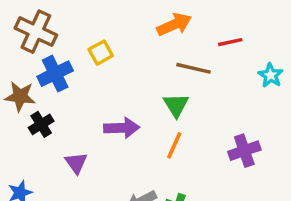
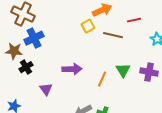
yellow square: (101, 53) -> (88, 26), moved
green triangle: (176, 105) -> (123, 70), moved
purple cross: (244, 151) -> (149, 72), moved, turned 30

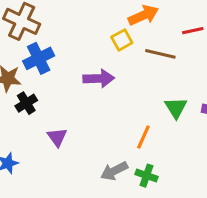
purple arrow: (72, 69) -> (99, 78), moved
orange line: (102, 79) -> (143, 137), moved

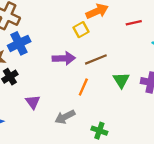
brown line: (160, 54) -> (96, 59), moved, turned -35
orange line: (143, 137) -> (83, 87), moved
gray arrow: (114, 171) -> (65, 117), moved

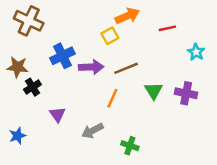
blue cross: (19, 43) -> (62, 56), moved

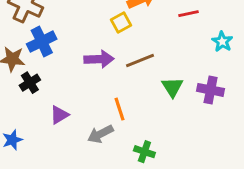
blue cross: (62, 56) -> (42, 42), moved
orange line: (112, 98) -> (119, 109), moved, turned -42
purple triangle: (57, 114) -> (59, 115), turned 35

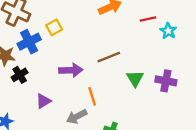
yellow square: (121, 22) -> (54, 27), moved
cyan star: (222, 42) -> (168, 31), moved
purple arrow: (99, 59) -> (71, 70), moved

